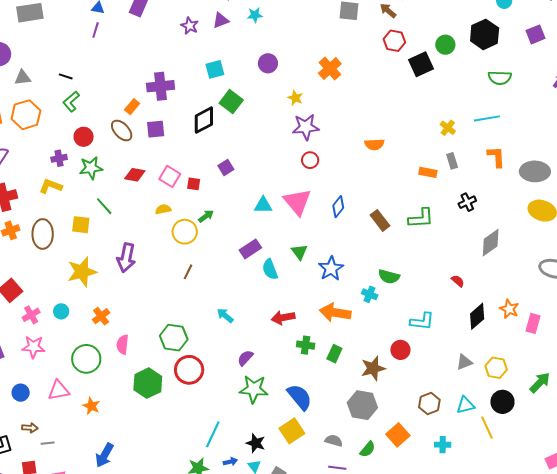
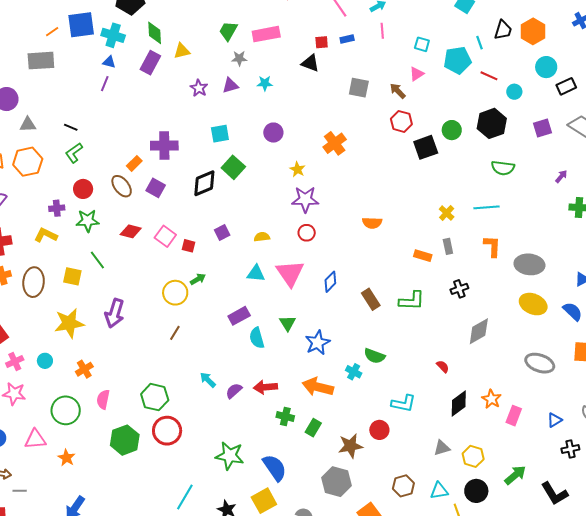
purple square: (156, 129) -> (156, 188), turned 30
yellow semicircle: (163, 209) -> (262, 237), moved
purple semicircle: (245, 358) -> (234, 391), moved

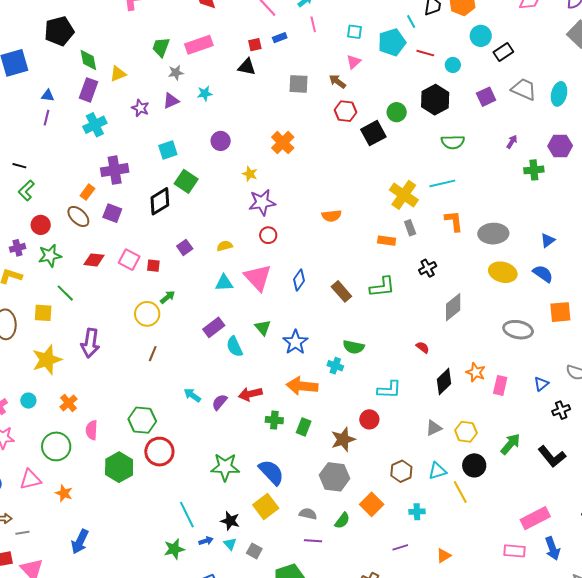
cyan cross: (113, 35) -> (95, 125), moved, turned -35
yellow cross: (447, 213) -> (404, 195), size x1.8
cyan line: (185, 497) -> (187, 515), turned -48

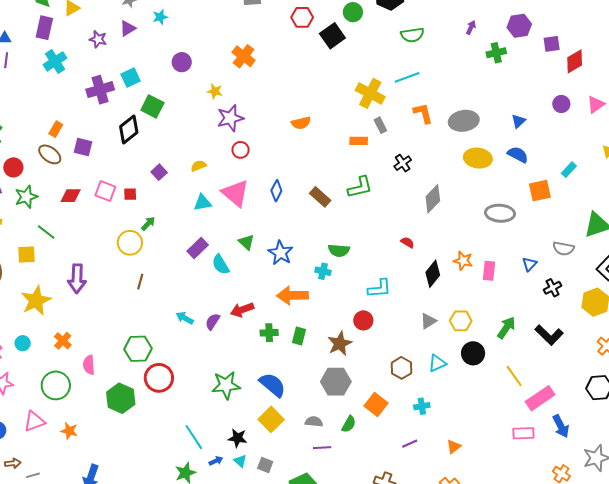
purple cross: (115, 170) -> (100, 90), moved
yellow line: (460, 492) -> (514, 376), moved

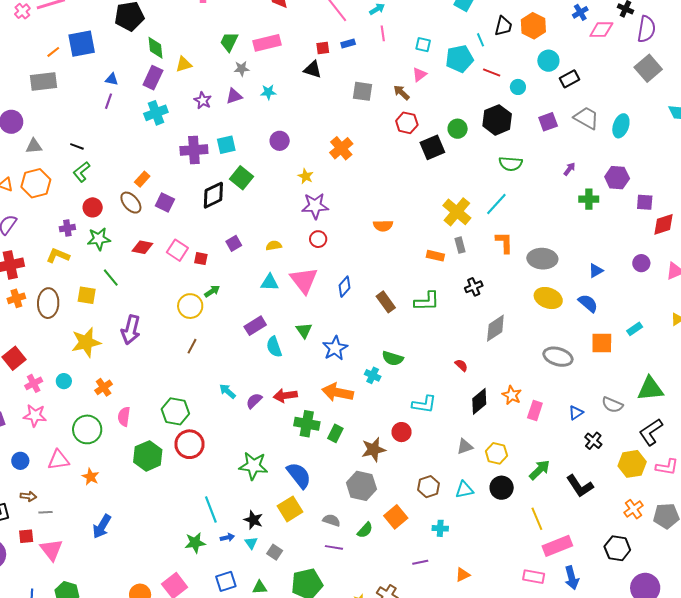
cyan line: (407, 77) -> (496, 204), turned -40
black cross: (553, 288) -> (593, 441), turned -36
green cross: (269, 333) -> (307, 424), size x1.4

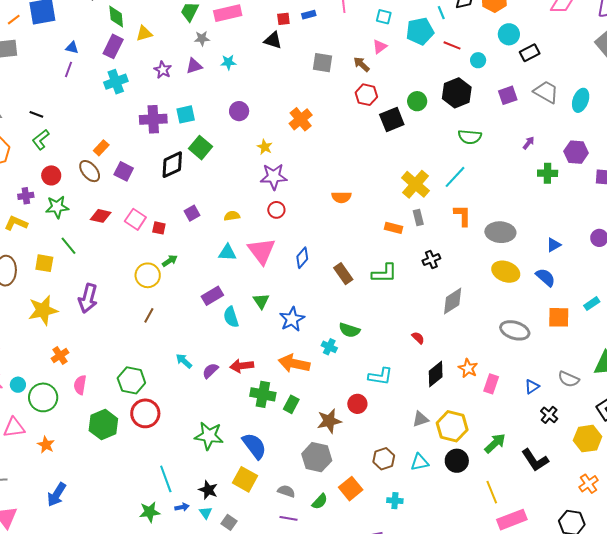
cyan circle: (64, 381) -> (18, 385), moved
yellow hexagon: (496, 453) -> (452, 426), size x1.4
yellow square: (290, 509) -> (245, 479), turned -30

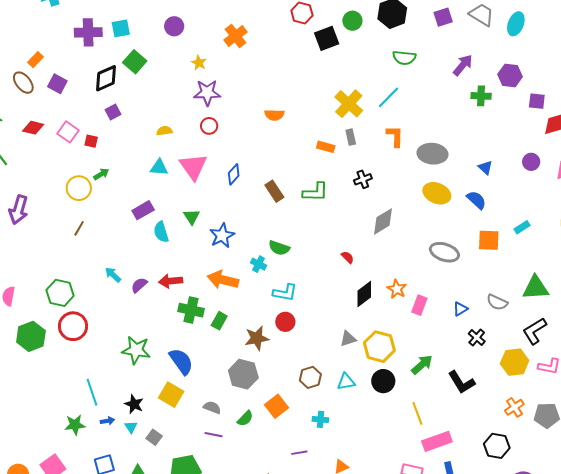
purple arrow: (529, 143) -> (463, 65), size x1.6
purple square: (192, 213) -> (113, 112), moved
blue triangle: (554, 245) -> (485, 168), turned -49
cyan L-shape: (380, 376) -> (285, 293), moved

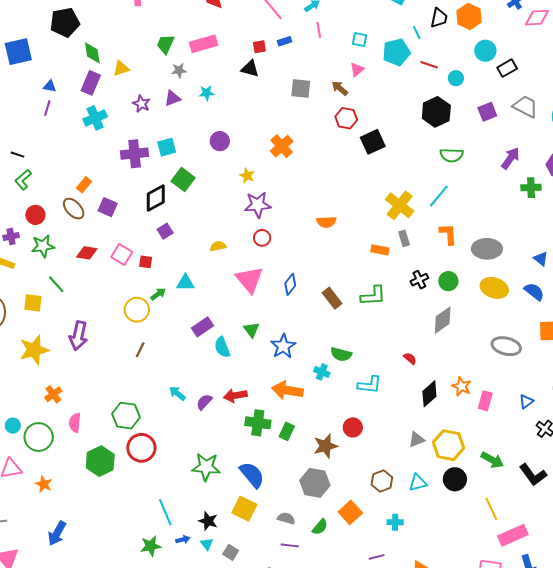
green circle: (352, 21) -> (448, 281), moved
cyan triangle: (159, 167) -> (185, 283), moved
cyan L-shape: (285, 293) -> (370, 385), moved
green arrow: (422, 365) -> (492, 460), turned 75

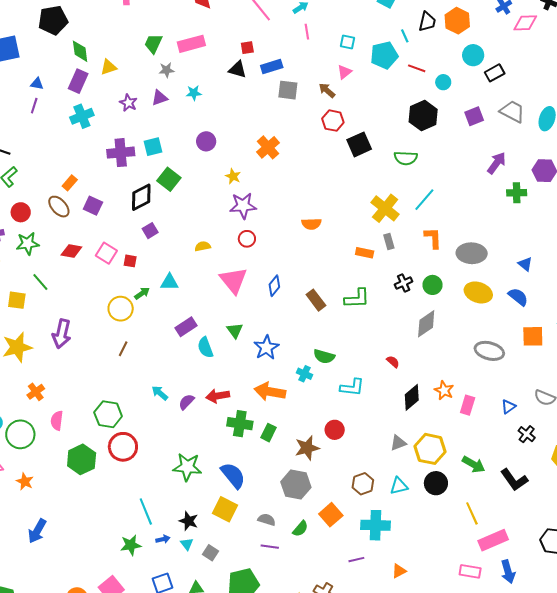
blue rectangle: (285, 41) -> (272, 67), moved, size x1.5
green semicircle: (452, 155) -> (406, 158), moved
cyan cross: (395, 522) -> (376, 525), size x1.8

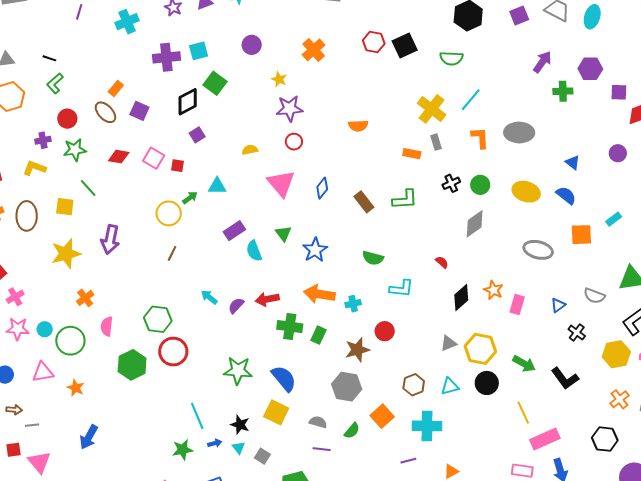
red hexagon: (333, 121) -> (374, 42), moved
gray ellipse: (472, 253) -> (519, 133), moved
cyan cross: (304, 374) -> (353, 304), moved, turned -35

